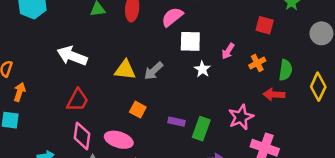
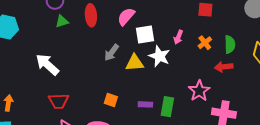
white arrow: (72, 56) -> (47, 65), turned 30
white star: (202, 69) -> (159, 56), size x1.5
yellow triangle: (125, 70) -> (135, 63), moved
gray arrow: (154, 71) -> (112, 53), moved
red trapezoid: (77, 100) -> (59, 101), turned 70

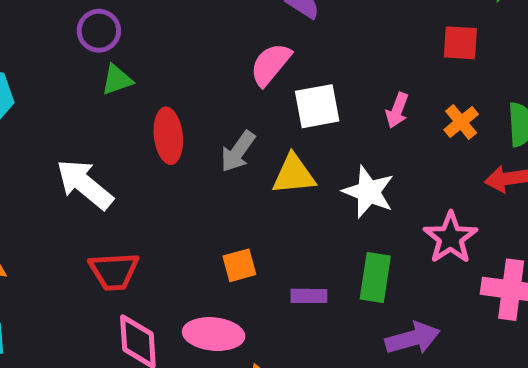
red ellipse: (91, 15) -> (168, 136), moved
white star: (159, 56) -> (369, 192), moved
orange square: (111, 100) -> (239, 265), turned -32
purple rectangle: (145, 104) -> (309, 296), moved

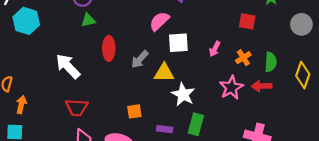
white star: (369, 192) -> (183, 94), moved
pink star: (450, 238) -> (231, 88), moved

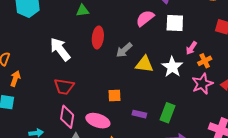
white square: (178, 43) -> (175, 23), moved
orange cross: (243, 58) -> (205, 61), moved
white star: (183, 94) -> (172, 67), moved

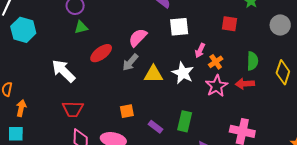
pink semicircle: (145, 18) -> (138, 38), moved
red ellipse: (98, 37) -> (101, 53), turned 55
purple rectangle: (139, 114) -> (156, 127), turned 32

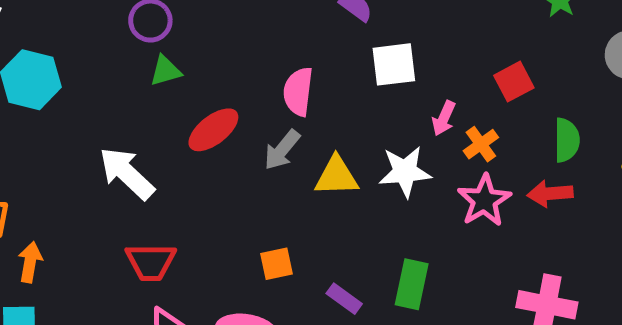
red square: (229, 24) -> (514, 82), moved, turned -35
pink semicircle: (138, 38) -> (298, 92), turned -36
white star: (183, 73) -> (405, 172), turned -30

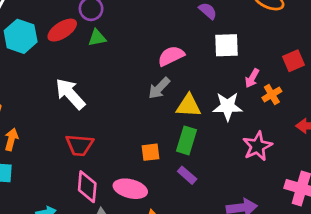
pink semicircle: (298, 92) -> (171, 56), turned 52
red ellipse: (213, 130) -> (62, 30), moved
pink star: (484, 200) -> (257, 146), moved
green rectangle: (412, 284) -> (186, 140), moved

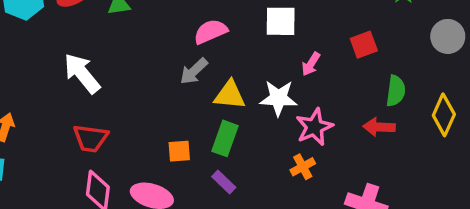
orange cross: (272, 95) -> (303, 167), moved
pink star: (257, 146) -> (314, 127), moved

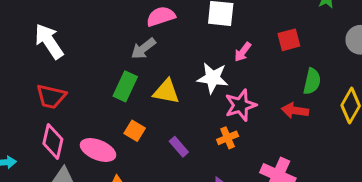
yellow triangle: (230, 95) -> (166, 92), moved
green rectangle: (225, 138) -> (125, 86), moved
orange square: (179, 151) -> (135, 131), moved, turned 30
purple rectangle: (224, 182) -> (179, 147), moved

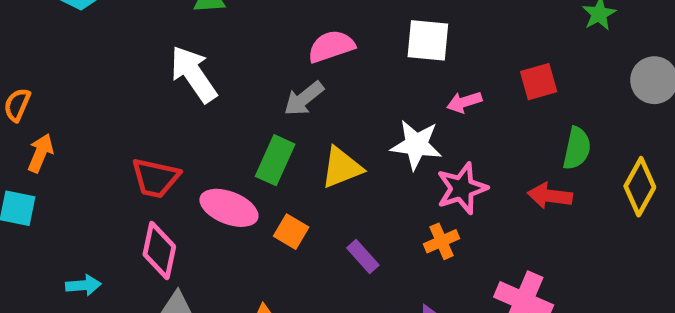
white arrow: (49, 41) -> (194, 74), moved
pink arrow: (243, 52) -> (464, 102), turned 36
yellow triangle: (166, 92) -> (342, 168), turned -32
pink ellipse: (98, 150) -> (229, 208), moved

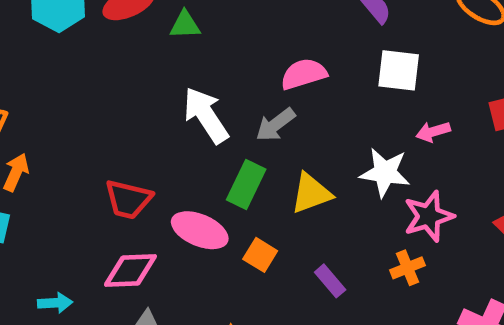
white arrow: (194, 74) -> (206, 115), moved
pink diamond: (159, 250) -> (130, 271), turned 74

